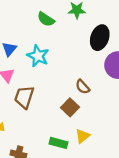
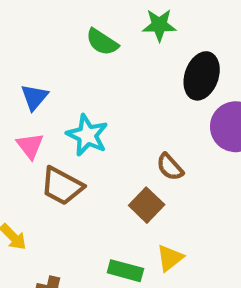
cyan star: (38, 56) -> (87, 135), moved
brown trapezoid: (24, 97) -> (62, 186), turned -80

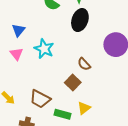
black ellipse: (202, 76) -> (80, 20), moved
brown trapezoid: (62, 186) -> (40, 99), moved

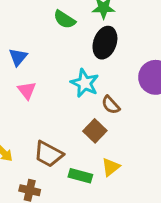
cyan star: (44, 49) -> (85, 83), moved
pink triangle: (16, 54) -> (27, 90), moved

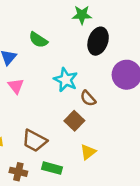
green semicircle: (64, 19) -> (38, 40), moved
black ellipse: (105, 43) -> (98, 41), moved
green rectangle: (80, 176) -> (52, 168), moved

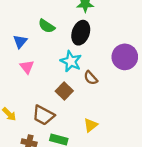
black ellipse: (98, 41) -> (81, 33), moved
brown square: (74, 121) -> (64, 91), moved

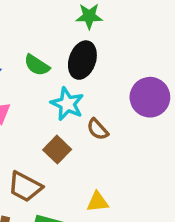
green semicircle: (47, 26) -> (37, 65), moved
yellow triangle: (91, 125) -> (98, 202), turned 32

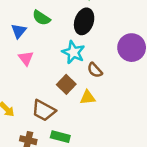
green semicircle: (37, 65) -> (41, 18), moved
yellow triangle: (98, 202) -> (88, 97), moved

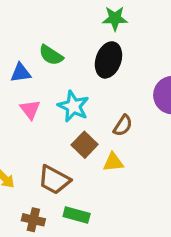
blue triangle: (19, 31) -> (21, 73), turned 42
cyan star: (73, 52) -> (73, 106), moved
brown semicircle: (95, 70) -> (123, 125), turned -105

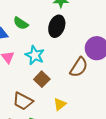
brown semicircle: (123, 125) -> (79, 67), moved, size x1.5
yellow triangle: (113, 162) -> (60, 104), moved, turned -32

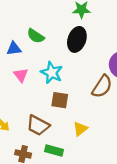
brown square: (42, 79) -> (60, 100), turned -35

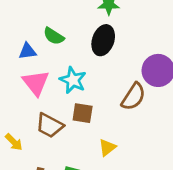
pink triangle: (21, 75) -> (36, 83), size x1.5
brown trapezoid: (38, 125) -> (50, 125), moved

